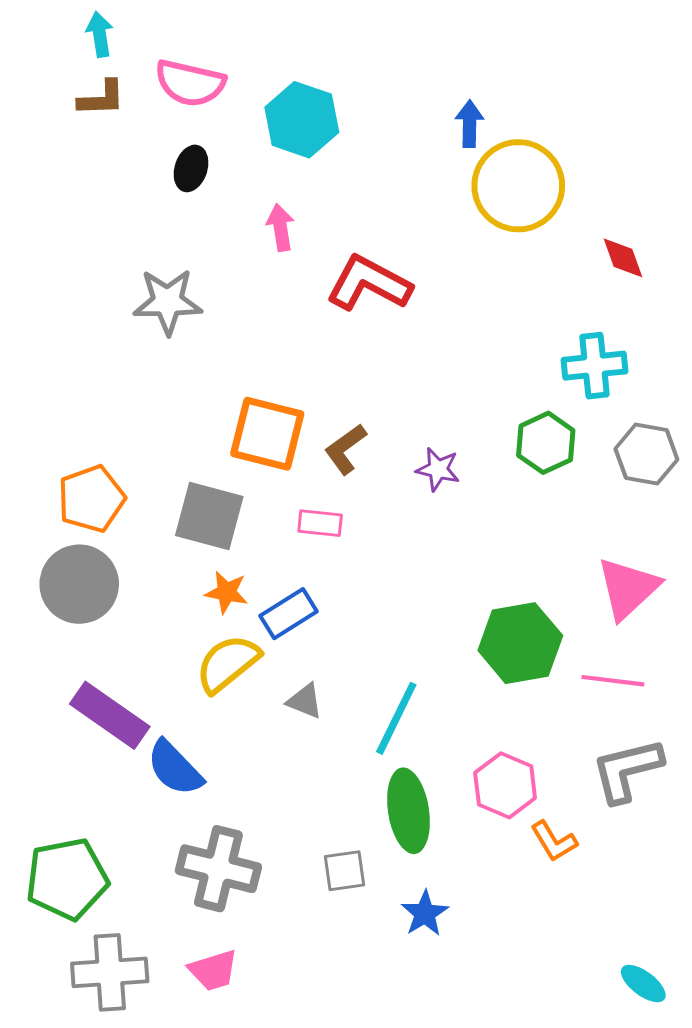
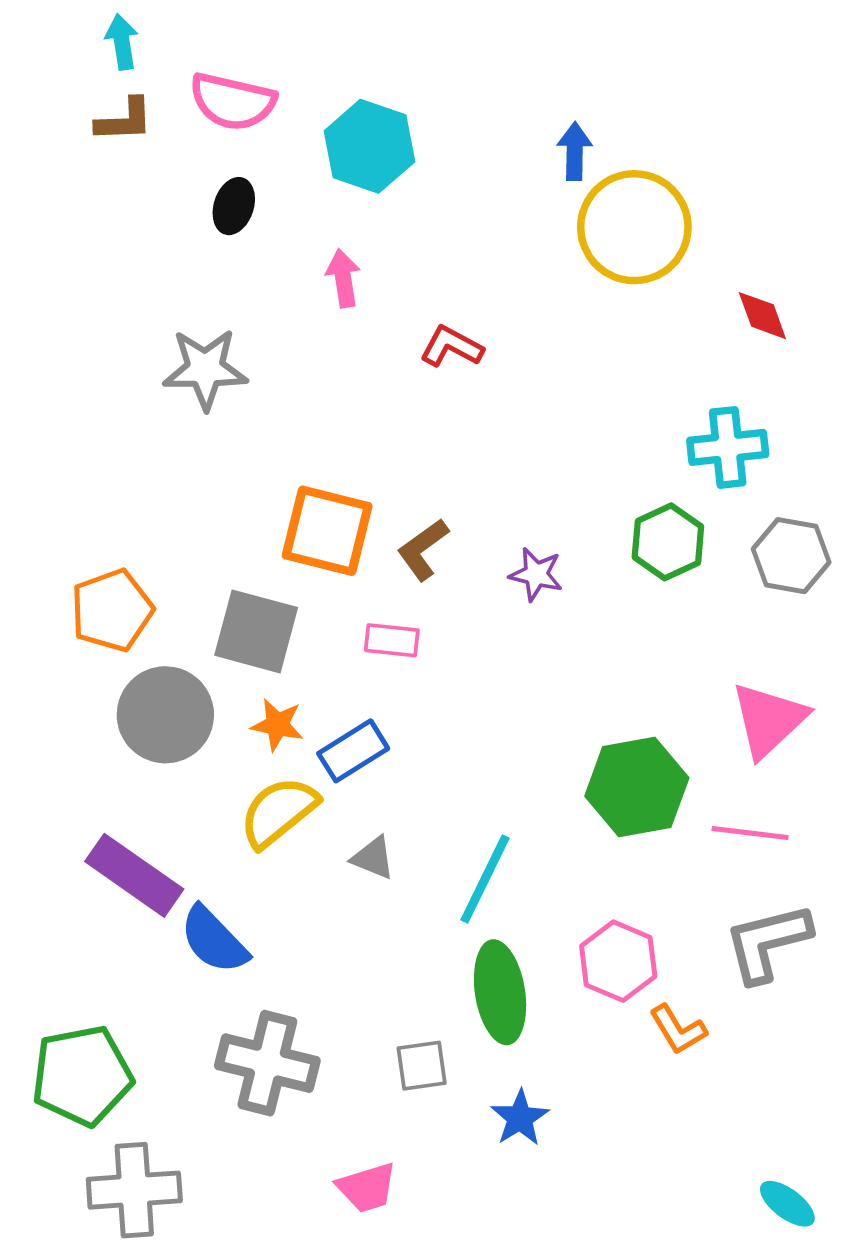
red L-shape: (369, 283) -> (451, 347), size x0.6
gray circle: (79, 584) -> (165, 715), moved
pink trapezoid: (213, 970) -> (367, 1188), moved

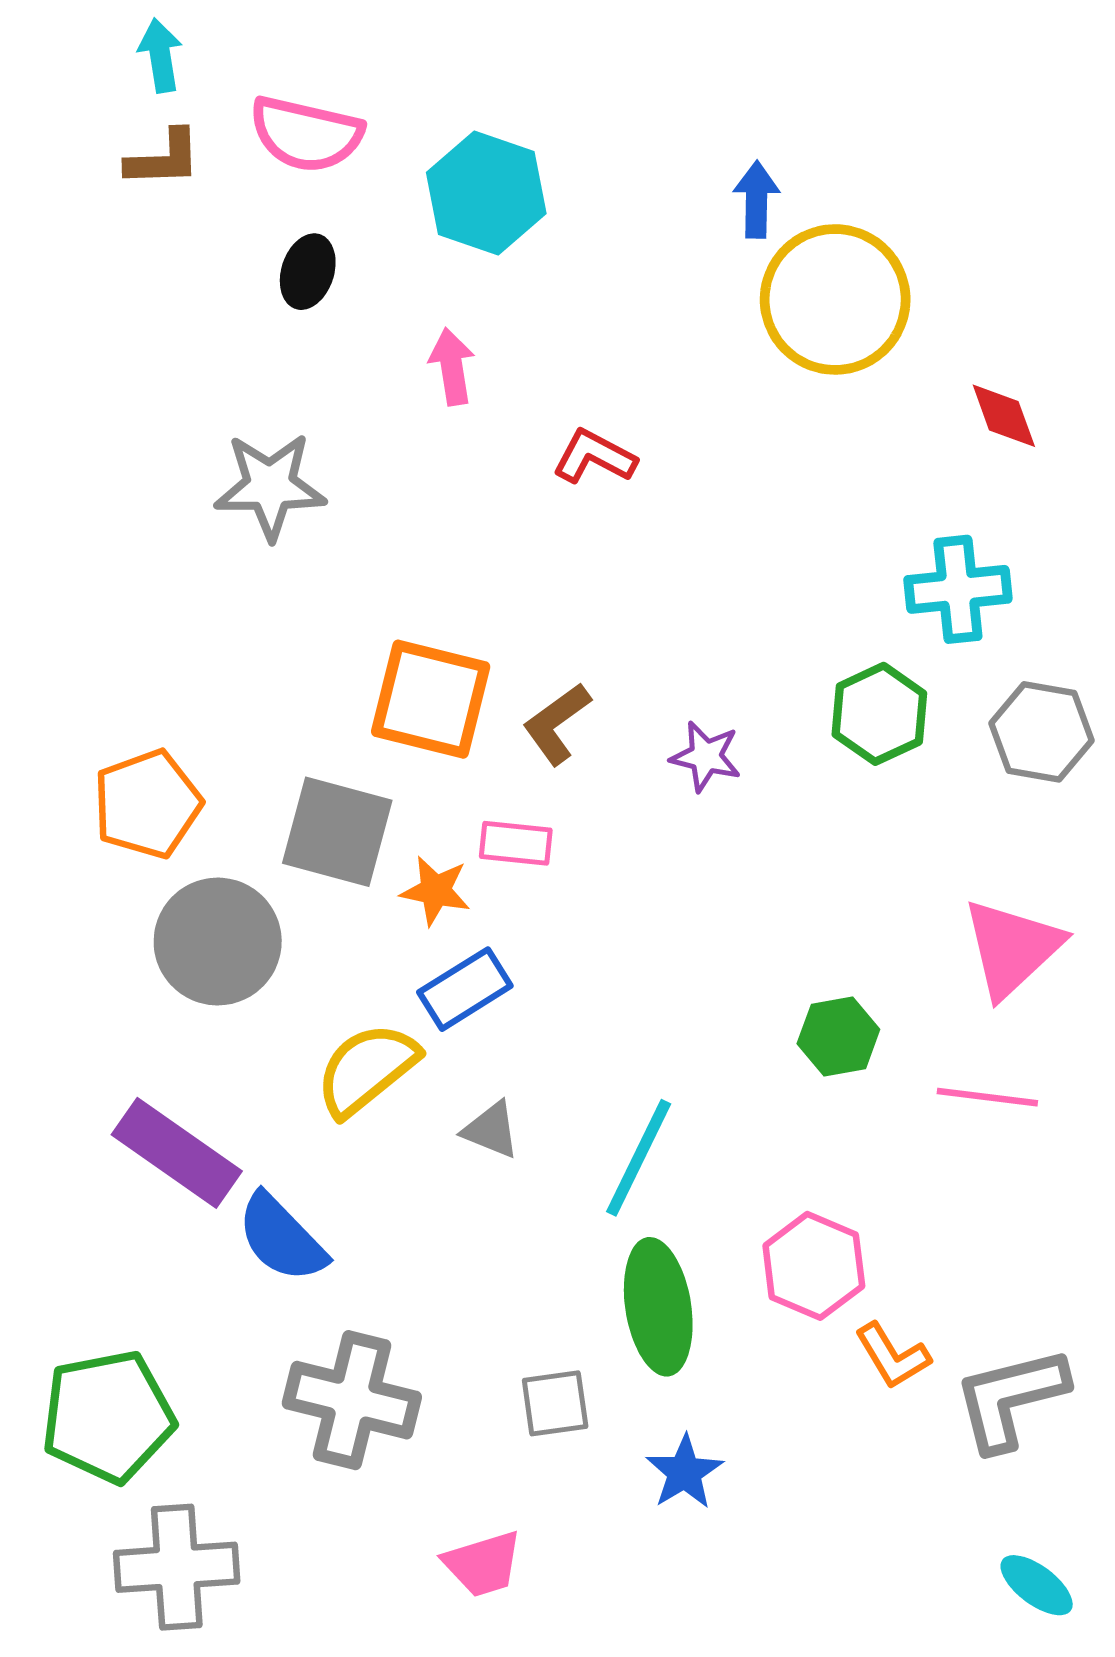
orange star: (277, 725) -> (435, 891), moved
green hexagon: (637, 787) -> (838, 1037), size x0.6
gray L-shape: (767, 942) -> (1010, 1398), moved

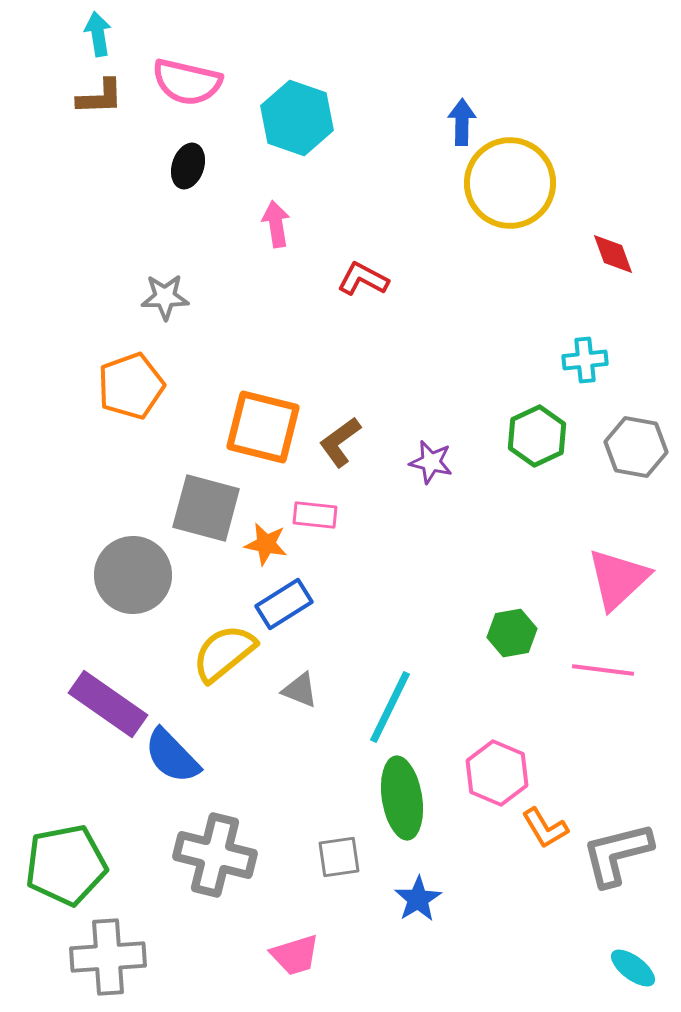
gray star: (270, 486) -> (165, 297), size x0.7
cyan cross: (958, 589) -> (585, 360), size x0.7
orange pentagon: (147, 804) -> (131, 386), moved

